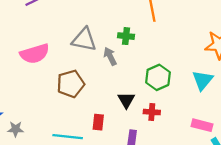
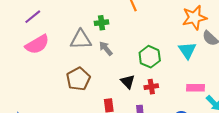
green cross: (126, 36) -> (102, 23), moved
pink semicircle: (35, 54) -> (37, 44), moved

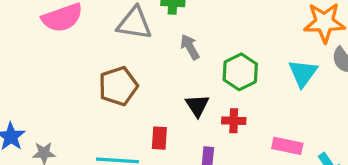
gray arrow: (106, 48) -> (190, 47), moved
pink rectangle: (196, 88) -> (287, 146), moved

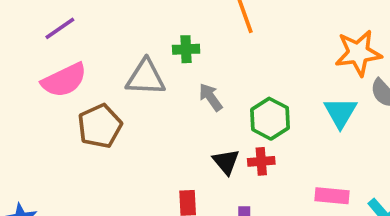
brown pentagon: (118, 86) -> (100, 126), moved
red cross: (234, 121) -> (261, 161), moved

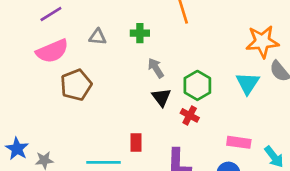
gray triangle: (146, 77) -> (98, 37), moved, size x0.6
red cross: (261, 161) -> (190, 115), turned 30
black triangle: (226, 162) -> (161, 97), moved

